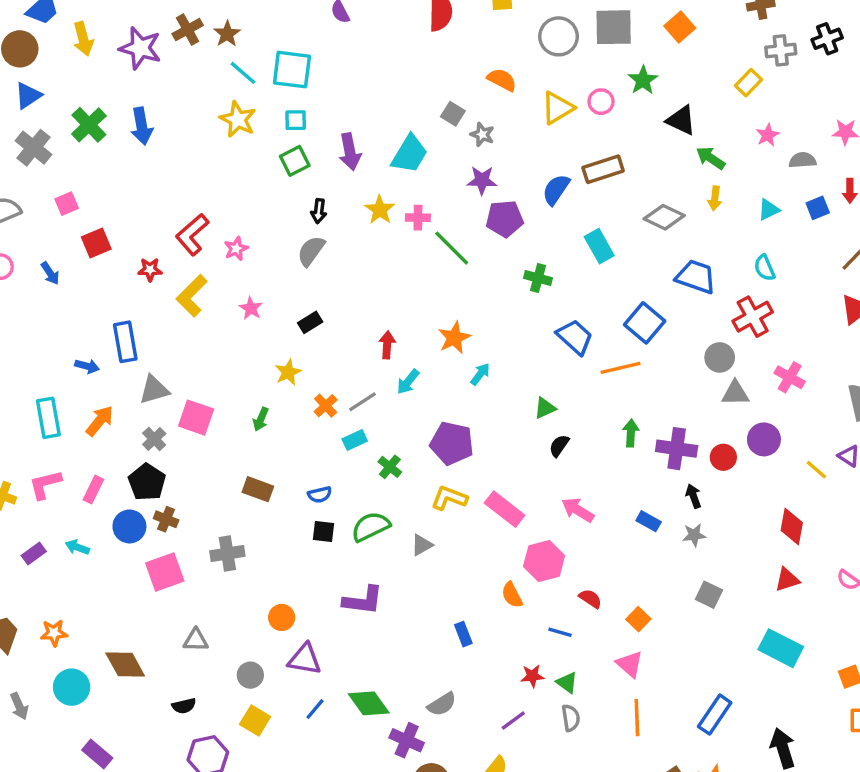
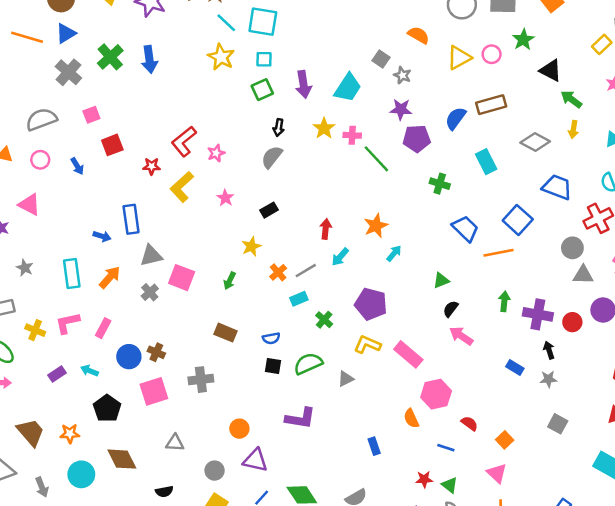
black pentagon: (147, 482) -> (107, 408), moved
pink arrow: (578, 510) -> (461, 336), moved

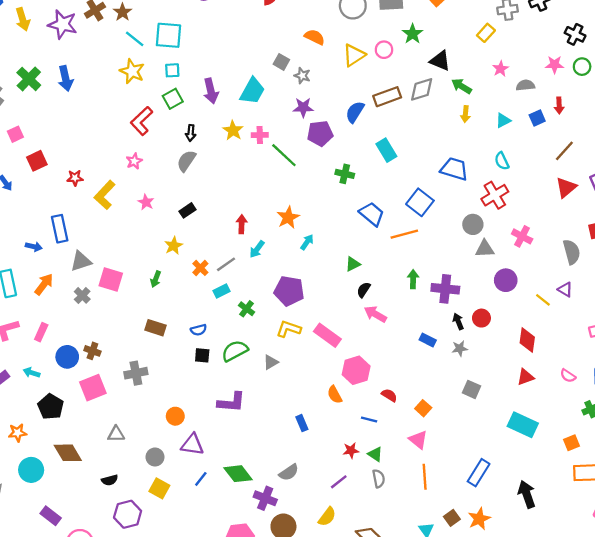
red L-shape: (184, 141) -> (142, 121), moved
gray diamond: (535, 142) -> (422, 89), moved, turned -40
red circle: (572, 322) -> (481, 318), moved

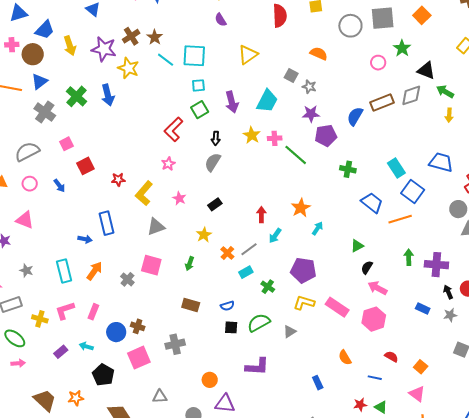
yellow triangle: (354, 55) -> (248, 55), moved
yellow star: (132, 71) -> (128, 68), moved
cyan rectangle: (386, 150) -> (396, 168), moved
gray triangle: (81, 261) -> (156, 227), moved
pink hexagon: (356, 370) -> (374, 319), moved

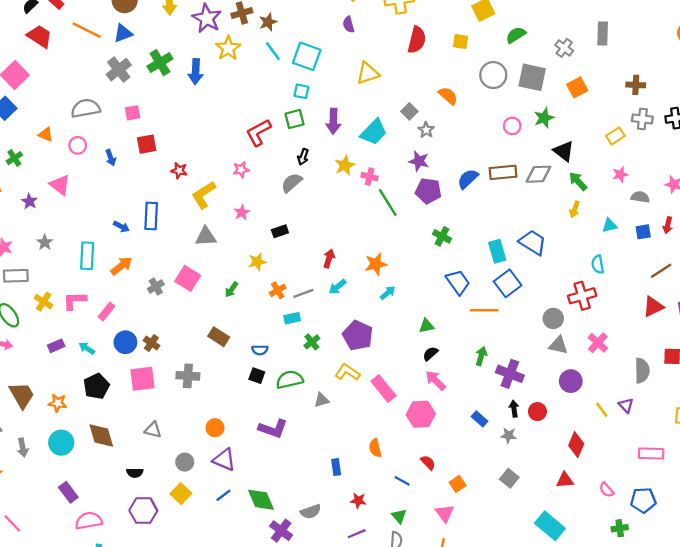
blue trapezoid: (441, 162) -> (533, 242), moved
red star: (360, 405) -> (358, 501), moved

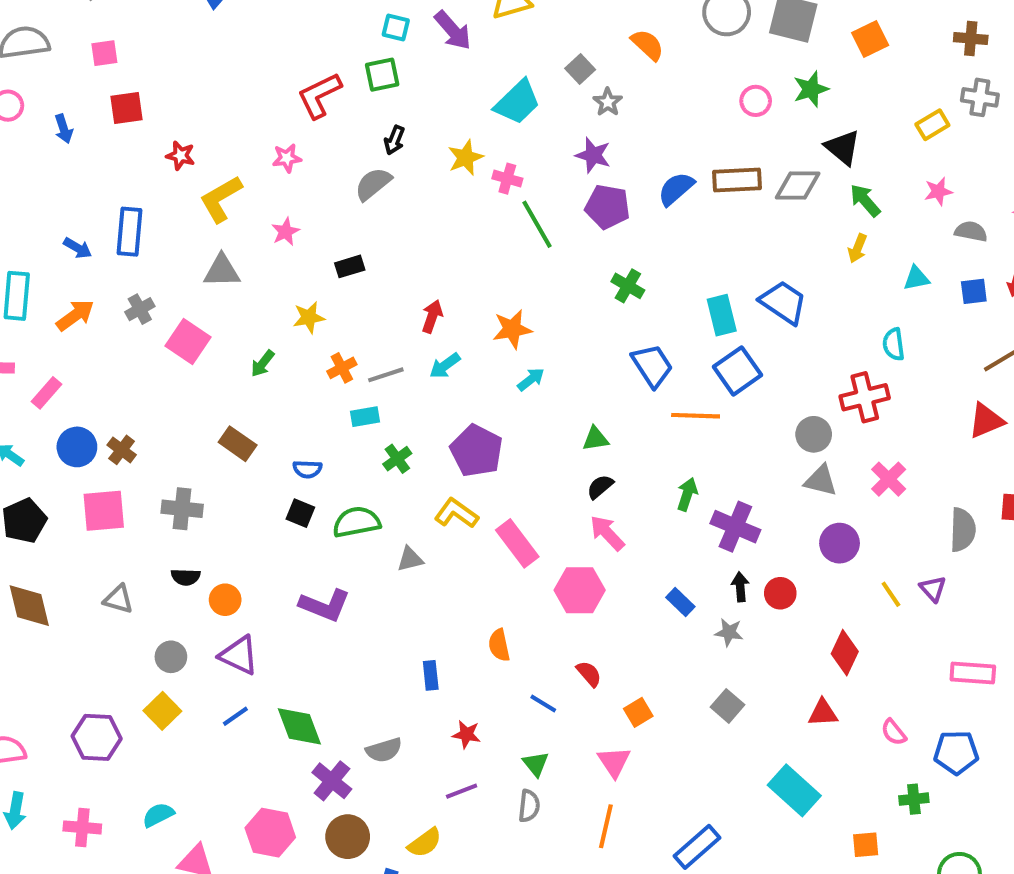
purple arrow: (333, 121) -> (453, 30), moved, turned -45
gray cross: (156, 287) -> (140, 309), moved
black semicircle: (135, 473) -> (186, 577), moved

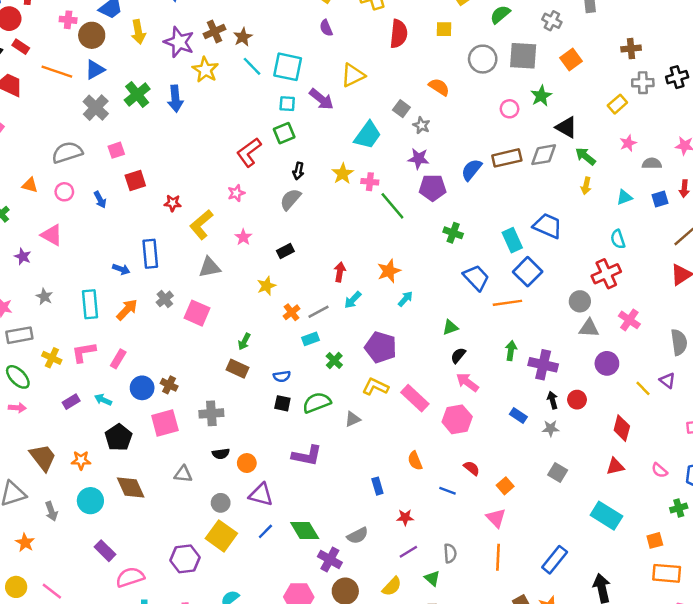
green arrow: (263, 363) -> (244, 342), moved
yellow square: (162, 711) -> (221, 536), size x1.4
green triangle: (536, 764) -> (432, 578), moved

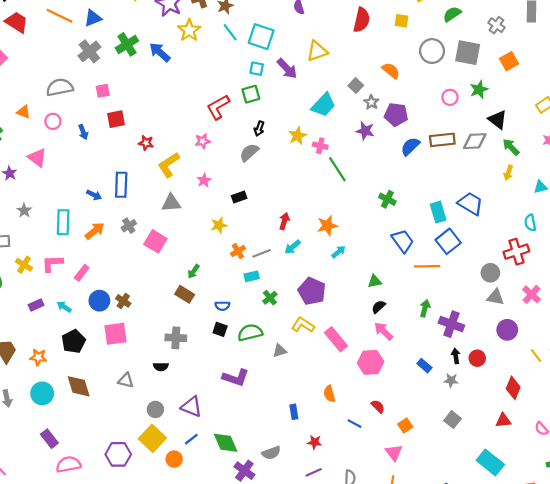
blue arrow: (175, 99) -> (160, 52), turned 130
purple pentagon: (433, 188) -> (396, 115), moved
gray cross: (211, 413) -> (176, 338), moved
orange circle: (247, 463) -> (174, 459), moved

